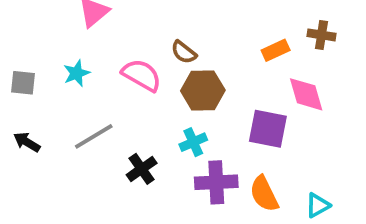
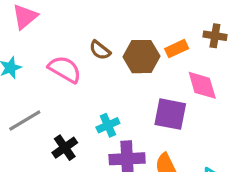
brown hexagon: (203, 90) -> (141, 57), moved

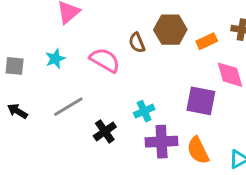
brown semicircle: (100, 50) -> (137, 43), turned 30
brown hexagon: (141, 57) -> (170, 30), moved

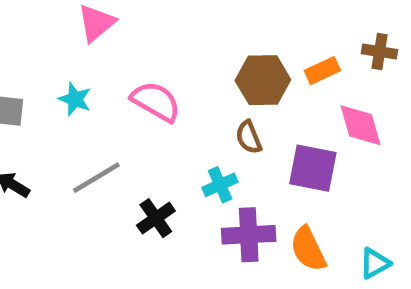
brown hexagon: (170, 30) -> (263, 80), moved
brown semicircle: (137, 43) -> (249, 137), moved
cyan star: (55, 59) -> (75, 99), turned -30

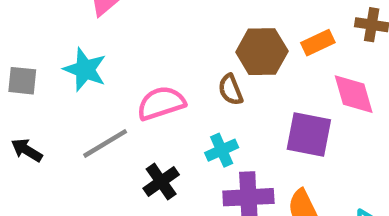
cyan star: (75, 99) -> (85, 70), size x1.4
pink semicircle: (156, 101) -> (161, 103), moved, turned -48
brown semicircle: (249, 137) -> (231, 90), moved

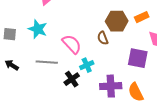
pink semicircle: (161, 103) -> (72, 44), turned 65
gray line: (105, 143) -> (47, 62), turned 35
cyan cross: (222, 150) -> (87, 65), moved

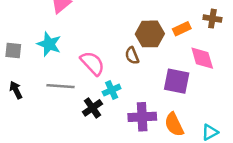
black arrow: (12, 65) -> (16, 90), turned 32

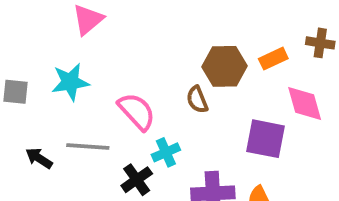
cyan star: (49, 44) -> (70, 82), turned -30
black arrow: (16, 90) -> (39, 158), moved, turned -30

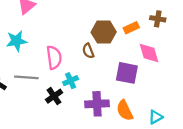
pink semicircle: (137, 111) -> (54, 57), turned 35

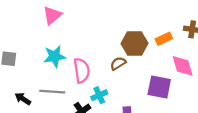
cyan star: (16, 41) -> (55, 56), moved
brown semicircle: (88, 51) -> (118, 63), turned 80

